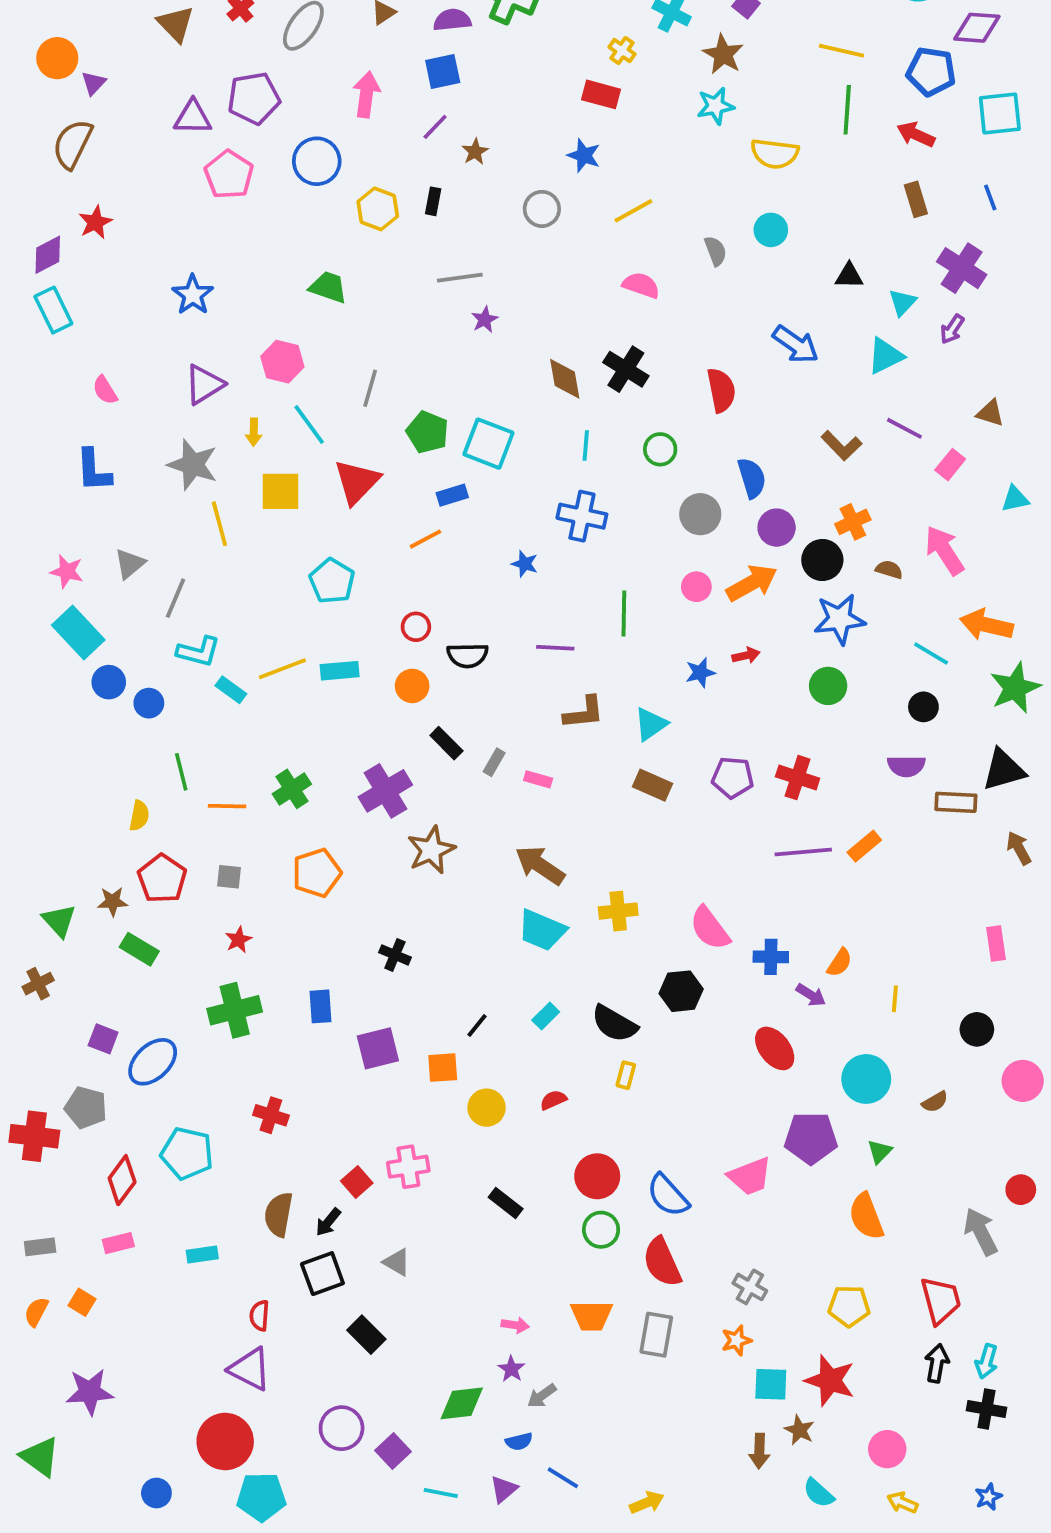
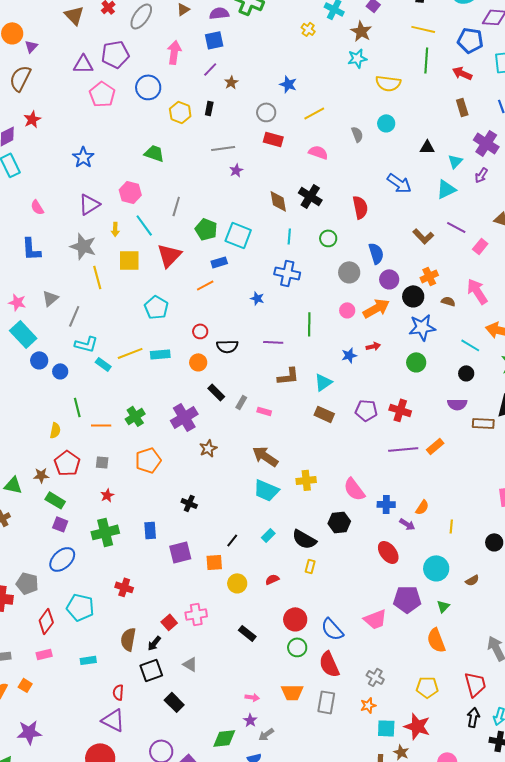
red rectangle: (601, 94) -> (273, 139), moved
brown star: (431, 850) -> (208, 448), size x0.7
green triangle: (59, 921) -> (13, 485), turned -36
purple square: (103, 1039) -> (60, 524), moved

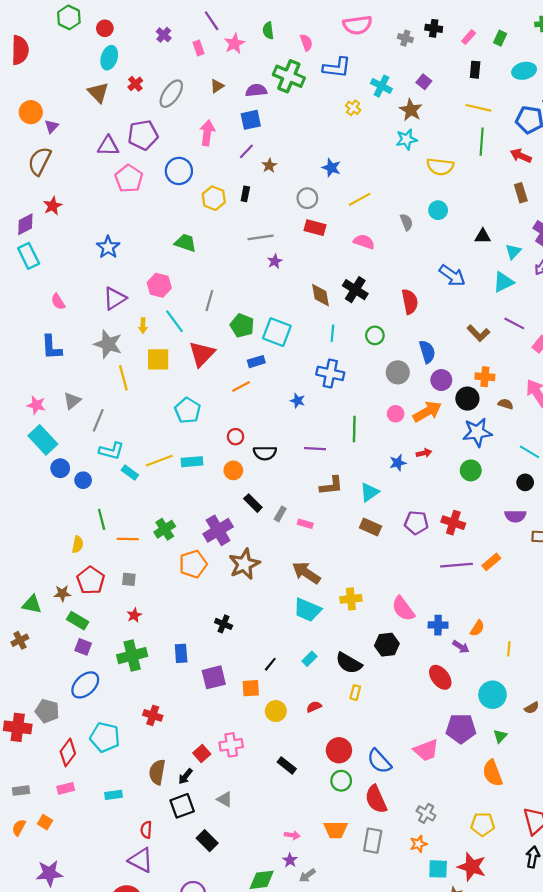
orange cross: (429, 276) -> (485, 377), turned 30
brown star: (208, 448) -> (244, 564), size x1.6
orange pentagon: (148, 460) -> (193, 564), moved

